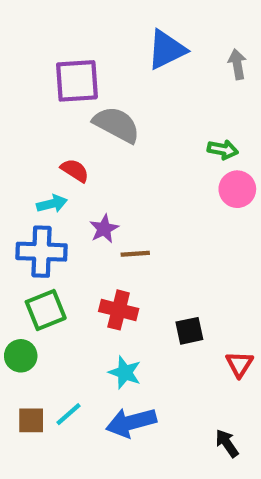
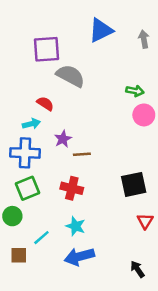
black square: (189, 331) -> (134, 184), moved, size x1.5
cyan line: (69, 414) -> (41, 238), moved

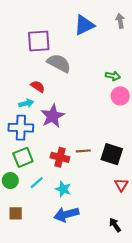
gray arrow: (144, 39) -> (120, 21), moved
purple star: (63, 139) -> (53, 116), size x1.6
brown line: (82, 154) -> (83, 151), moved
black square: (134, 184) -> (112, 154), turned 30
cyan line: (41, 238) -> (37, 183), moved

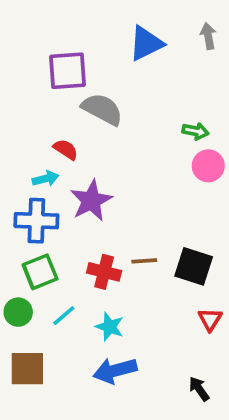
brown square: (16, 213) -> (27, 369), size x1.5

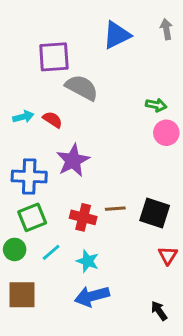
cyan arrow: (46, 179) -> (23, 117), moved

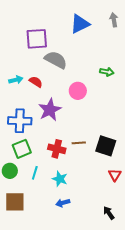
pink circle: (166, 133) -> (78, 91), moved
cyan line: (51, 252) -> (35, 173), turned -32
blue arrow: (92, 296) -> (63, 203), size x0.6

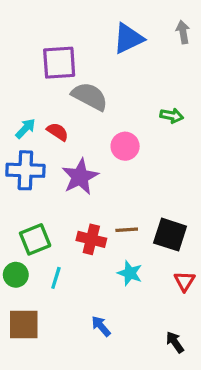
cyan arrow: (16, 80) -> (25, 128), turned -32
blue cross: (20, 121) -> (25, 170), moved
cyan star: (60, 179) -> (130, 273), moved
blue arrow: (63, 203) -> (101, 326), turned 64

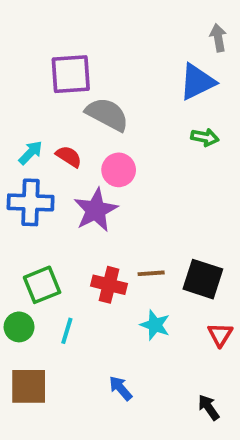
blue triangle: (128, 38) -> (197, 82), moved
pink circle: (125, 146) -> (119, 170), moved

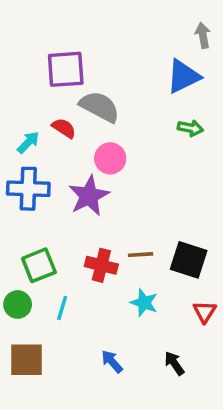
red semicircle: (69, 156) -> (64, 128), moved
black arrow: (209, 407) -> (174, 363), moved

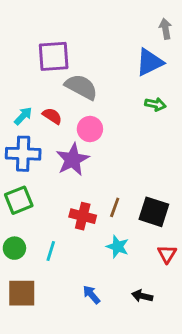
red semicircle: (64, 128) -> (52, 116), moved
brown line: (141, 255) -> (115, 207), turned -66
green square: (39, 265) -> (19, 200), moved
black arrow: (174, 363) -> (142, 296), turned -42

